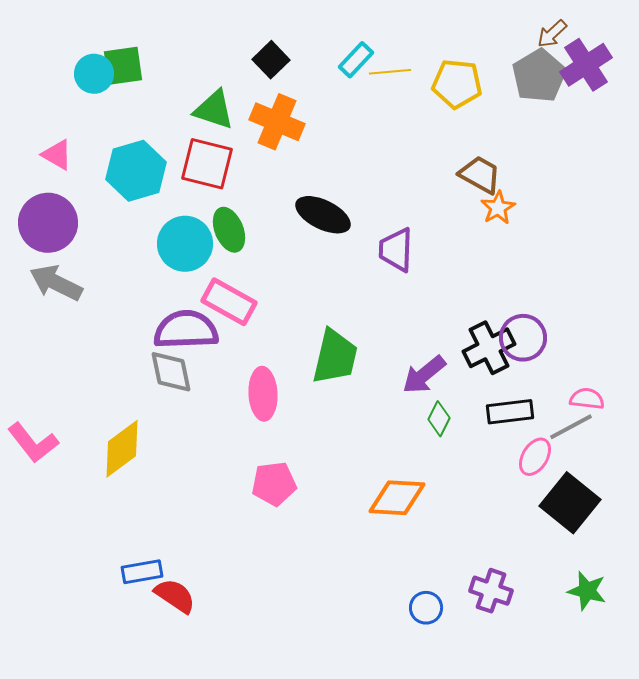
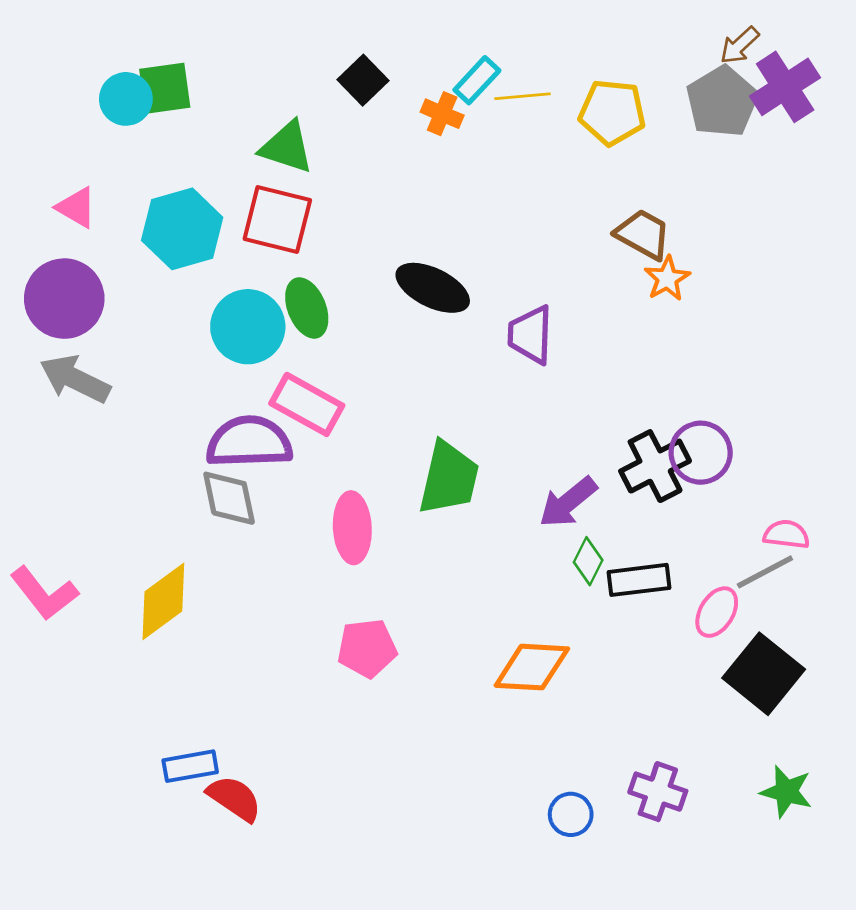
orange cross: (277, 122) -> (442, 114), moved, size x0.6
black rectangle: (510, 412) -> (639, 580), moved

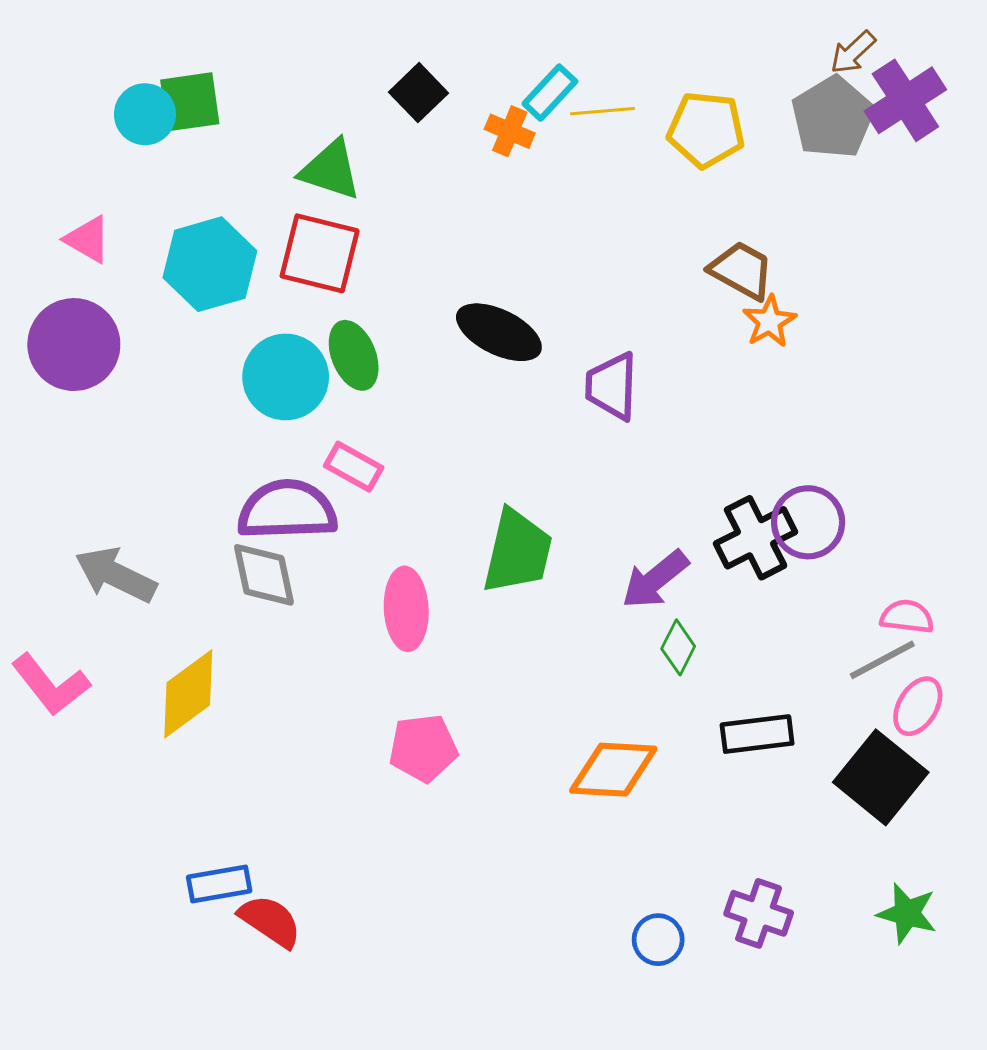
gray arrow: (75, 379) -> (116, 575), moved
pink rectangle: (307, 404) -> (354, 467), size x0.7
black rectangle: (639, 580) -> (757, 734), moved
pink ellipse: (717, 612) -> (918, 706), moved

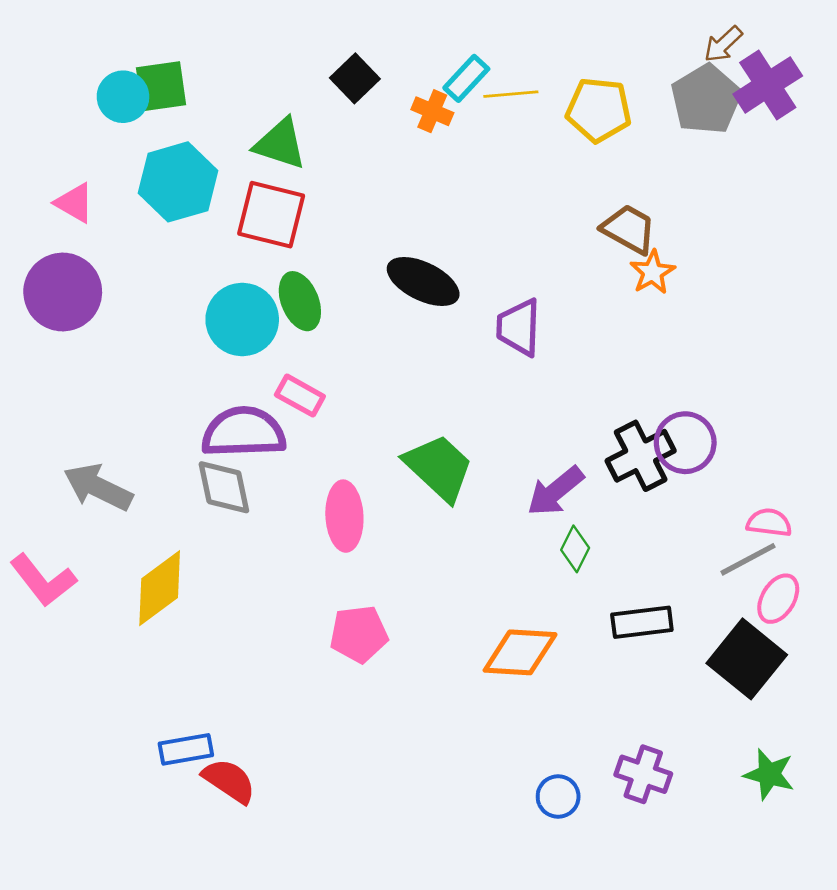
cyan hexagon: (210, 264) -> (178, 182), moved
green trapezoid: (517, 552) -> (439, 468), turned -60

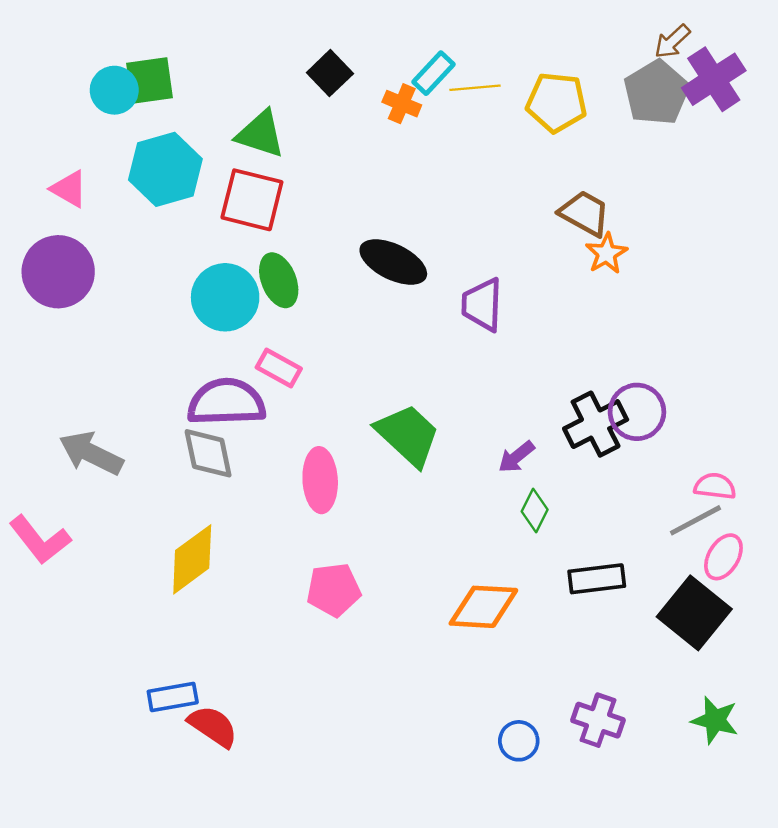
purple arrow: (555, 491) -> (516, 457), size x0.7
yellow diamond: (160, 588) -> (192, 559), moved

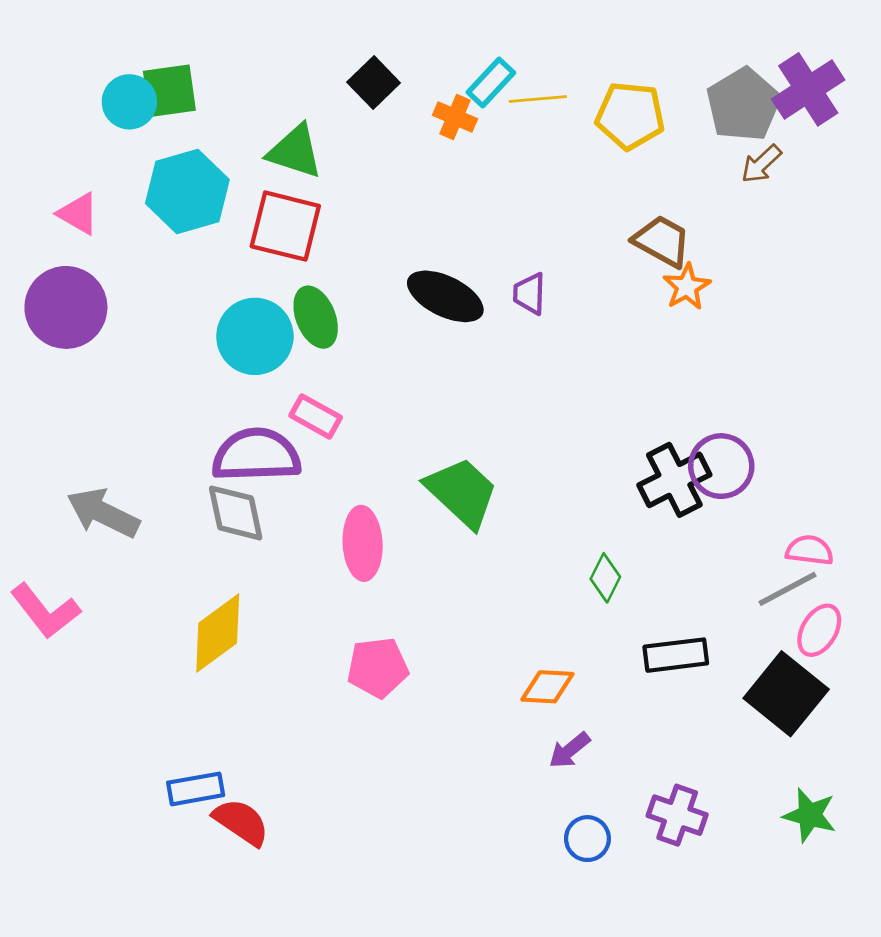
brown arrow: (672, 41) -> (761, 164), moved
purple trapezoid: (482, 305) -> (529, 294), moved, size x0.7
purple arrow: (516, 457) -> (570, 750), moved
orange diamond: (483, 607) -> (547, 687), size x0.7

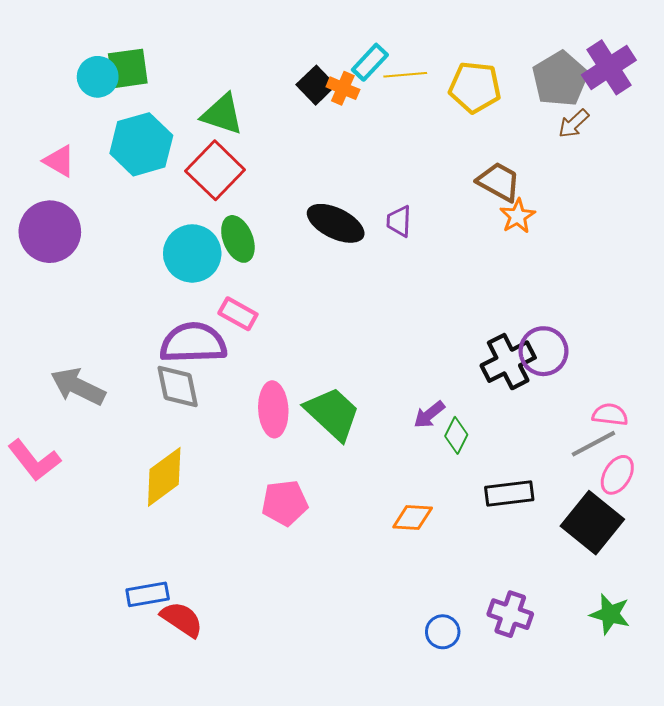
black square: (374, 83) -> (316, 85), moved
red square: (285, 226) -> (215, 170), turned 30
green trapezoid: (462, 492) -> (333, 414), moved
purple arrow: (570, 750) -> (429, 415), moved

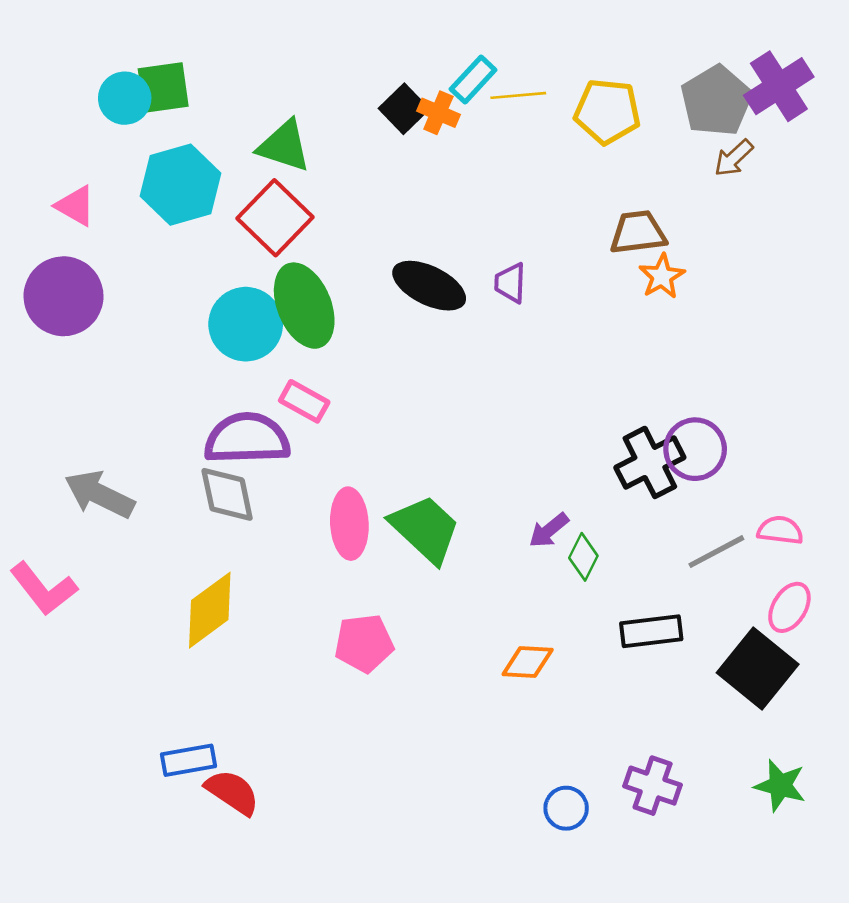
brown trapezoid: (499, 182) -> (638, 232), turned -36
green ellipse: (238, 239) -> (304, 306), size x1.4
gray line: (593, 444) -> (716, 552), moved

